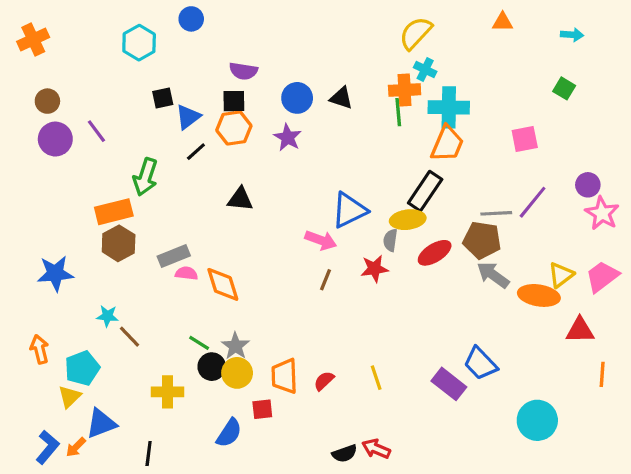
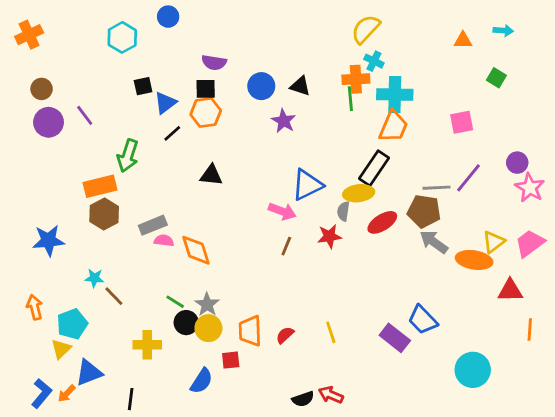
orange triangle: (503, 22) -> (463, 40), moved
purple star: (288, 137) -> (284, 121), moved

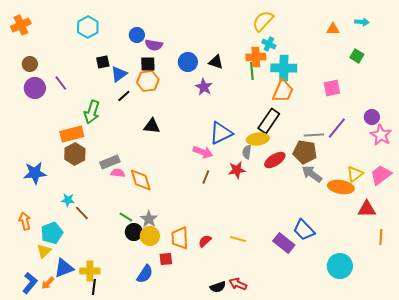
blue circle: (168, 17) -> (137, 35), moved
yellow line: (331, 332) -> (238, 239), turned -56
yellow cross: (147, 345) -> (90, 271), moved

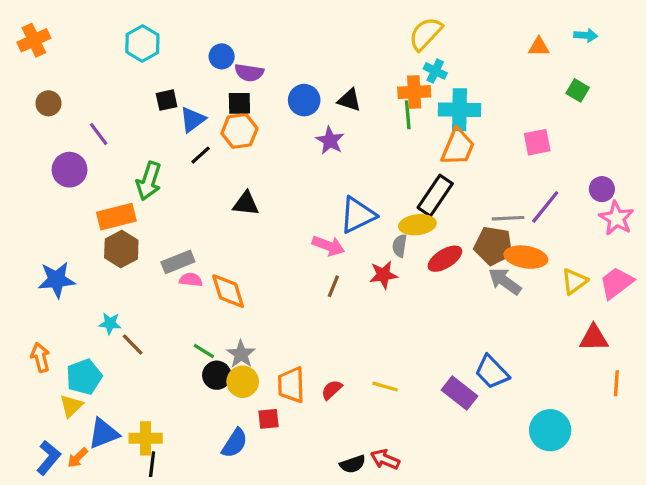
purple circle: (35, 88) -> (70, 170), moved
orange ellipse: (341, 187) -> (526, 257), moved

